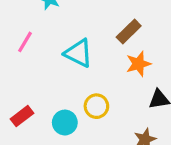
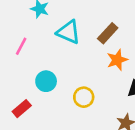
cyan triangle: (78, 53) -> (69, 32), moved
cyan circle: (65, 123) -> (46, 81), moved

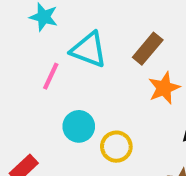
pink line: (21, 46) -> (51, 76), moved
cyan circle: (46, 81) -> (79, 126), moved

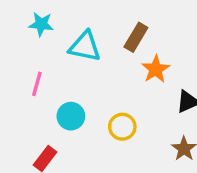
pink line: (51, 76) -> (37, 84), moved
cyan circle: (79, 126) -> (71, 116), moved

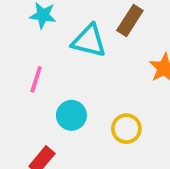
brown rectangle: (136, 37) -> (130, 20), moved

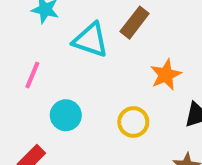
yellow circle: (126, 129) -> (133, 122), moved

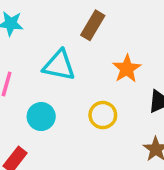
cyan triangle: (91, 40) -> (59, 65), moved

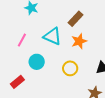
orange star: (127, 69) -> (79, 41), moved

